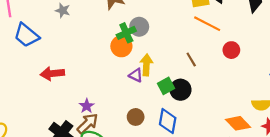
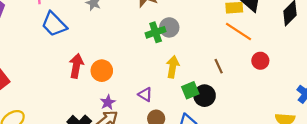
orange circle: (121, 46) -> (102, 71), moved
red arrow: (52, 74) -> (76, 66), turned 100
purple triangle: (136, 75) -> (145, 94), moved

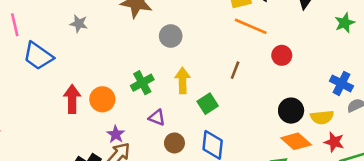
green cross: (156, 32) -> (142, 83), moved
brown line: (219, 66) -> (235, 70), turned 56
black circle: (205, 96) -> (291, 111), moved

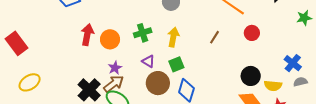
green square: (208, 104) -> (176, 64), moved
brown circle: (174, 143) -> (158, 83), size x1.5

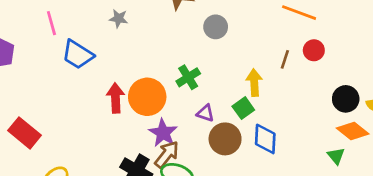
red circle: (252, 33) -> (314, 50), moved
yellow arrow: (173, 37) -> (254, 83), moved
orange circle: (110, 39) -> (147, 97), size x1.4
purple star: (115, 68) -> (163, 133), size x1.5

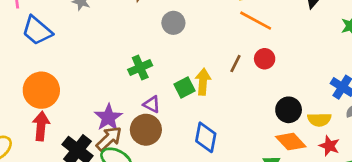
orange circle: (147, 97) -> (41, 90), moved
red arrow: (116, 98) -> (41, 126), moved
green square: (243, 108) -> (184, 88), moved
brown circle: (225, 139) -> (146, 130), moved

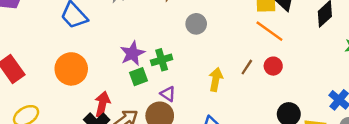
green square: (184, 88) -> (138, 77), moved
purple star: (108, 117) -> (132, 53), moved
red arrow: (41, 126) -> (102, 104), moved

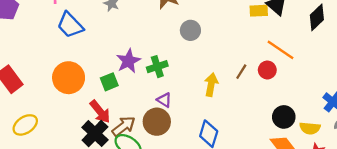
orange line: (269, 31) -> (280, 50), moved
green square: (138, 77) -> (109, 82), moved
red arrow: (102, 104) -> (100, 112), turned 130

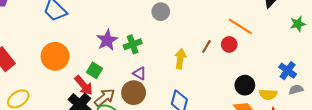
green square: (109, 82) -> (95, 70), moved, turned -35

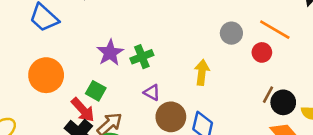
gray circle: (161, 12) -> (231, 33), moved
brown line: (206, 47) -> (268, 95), moved
brown circle: (134, 93) -> (171, 117), moved

